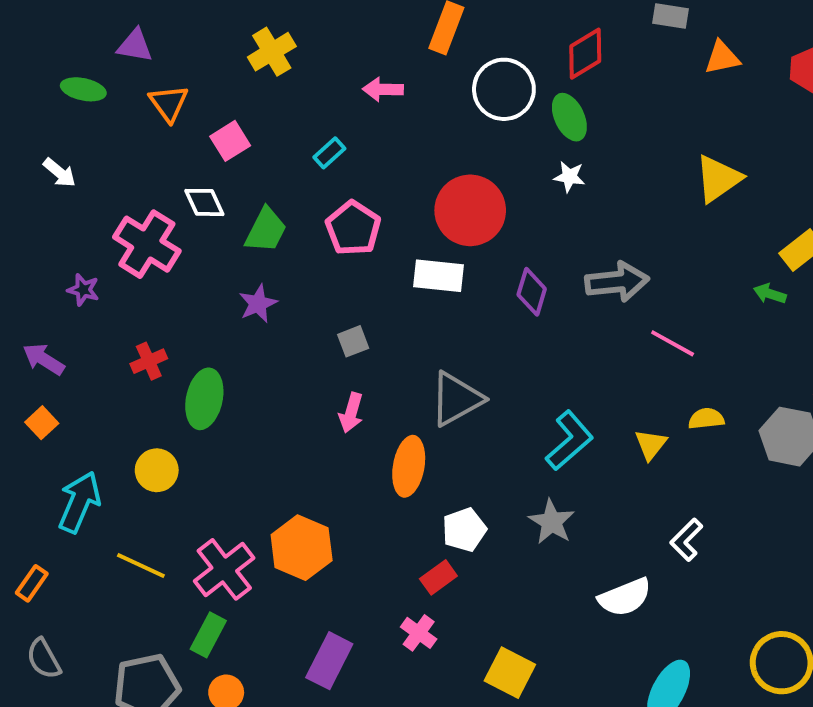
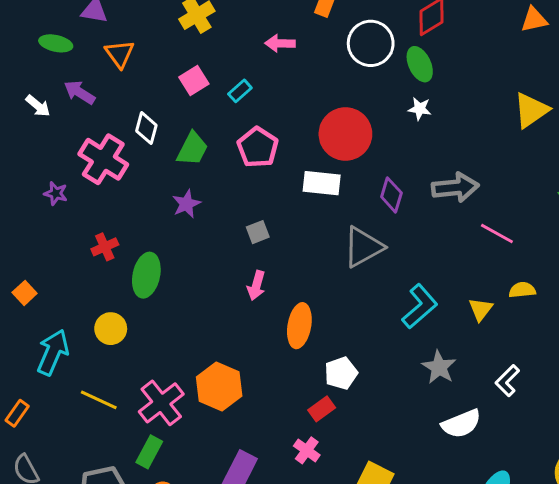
pink square: (230, 141) -> (194, 81), moved
white diamond: (204, 202) -> (146, 128), turned 40
purple arrow: (44, 359) -> (80, 92), moved
gray triangle: (456, 399) -> (363, 247), moved
gray star: (552, 522) -> (439, 367), moved

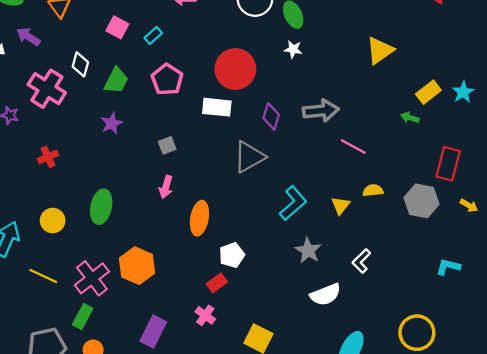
pink square: (194, 81) -> (117, 27), turned -30
green ellipse: (146, 275) -> (101, 207), moved

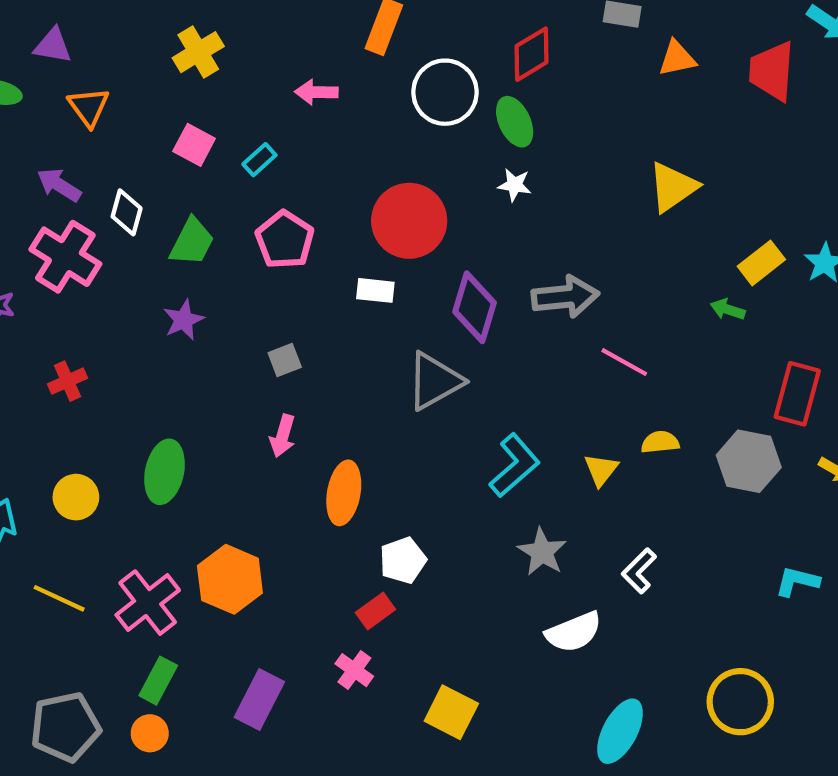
purple arrow: (28, 37) -> (59, 185), moved
white rectangle: (217, 107) -> (375, 290), size x0.7
purple diamond: (271, 116) -> (475, 307), size x1.4
green rectangle: (83, 316) -> (158, 681), moved

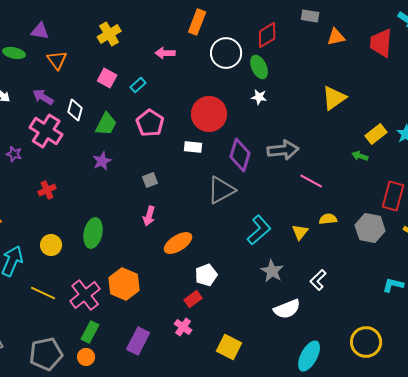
orange ellipse: (344, 493) -> (178, 243), turned 48

